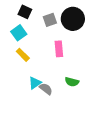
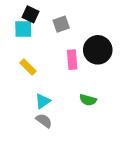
black circle: (73, 19) -> (98, 50), moved
cyan square: (19, 33) -> (23, 29), moved, turned 35
gray semicircle: (46, 89) -> (44, 121), moved

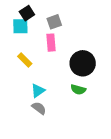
black square: (31, 14) -> (27, 13), turned 32
black circle: (98, 50) -> (83, 63), moved
pink rectangle: (72, 60) -> (51, 43), moved

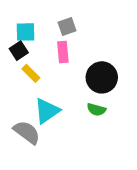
black square: (27, 13) -> (19, 51), moved
cyan triangle: (38, 91) -> (47, 111), size x1.5
gray semicircle: (39, 108) -> (27, 132), moved, size x1.5

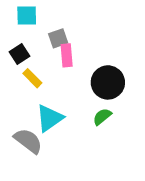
gray square: (67, 27) -> (58, 38), moved
cyan square: (25, 32) -> (27, 16), moved
green semicircle: (96, 110) -> (102, 117), turned 126

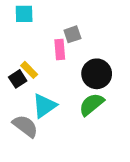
gray square: (58, 38) -> (72, 34), moved
black square: (20, 54) -> (18, 79), moved
green semicircle: (102, 117) -> (92, 104), size x1.5

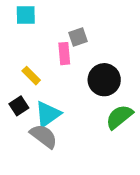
black square: (18, 79) -> (19, 106), moved
green semicircle: (92, 104) -> (119, 117), moved
gray semicircle: (25, 126) -> (44, 136), moved

